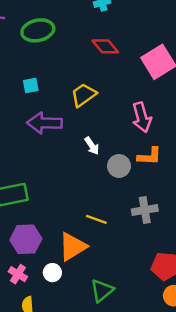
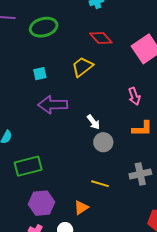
yellow trapezoid: (84, 95) -> (82, 67), moved
pink arrow: (142, 117) -> (134, 96), size x0.7
gray circle: (119, 166) -> (103, 142), moved
orange triangle: (73, 247) -> (81, 207), size x0.6

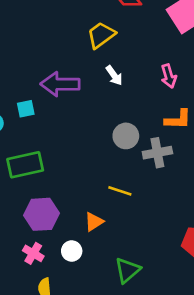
cyan square: (40, 74) -> (26, 109), moved
white arrow: (93, 122) -> (114, 75), moved
gray cross: (140, 174) -> (157, 153), moved

